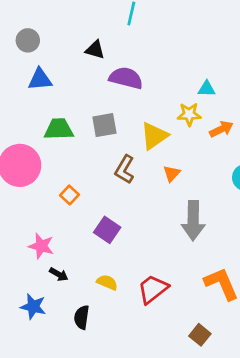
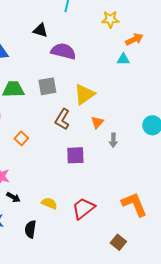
yellow star: (189, 114) -> (110, 19), moved
orange arrow: (221, 129) -> (134, 39), moved
gray arrow: (193, 221) -> (113, 140), moved, size x0.5
purple square: (107, 230) -> (75, 155), moved, turned -36

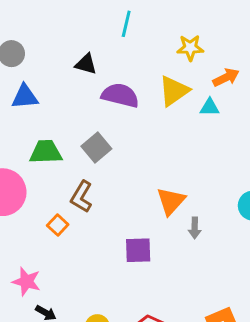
gray square: (47, 86) -> (96, 147), turned -30
yellow triangle: (84, 94) -> (174, 91), moved
brown L-shape: (62, 119) -> (82, 197), moved
orange triangle: (97, 122) -> (171, 201), size x1.5

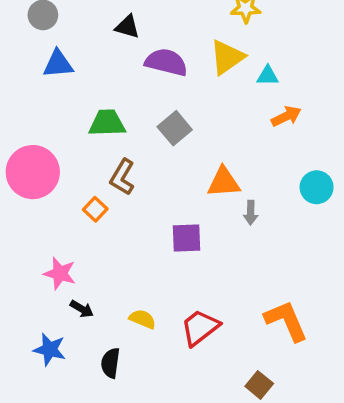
orange arrow: (226, 77) -> (286, 116), moved
gray square: (96, 147) -> (175, 128), moved
green trapezoid: (46, 152) -> (107, 123), moved
orange triangle: (171, 201) -> (224, 182), turned 44

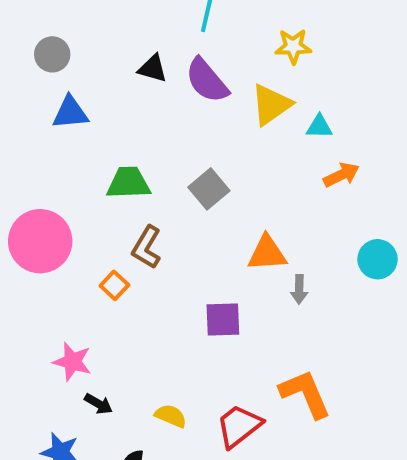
purple semicircle: (166, 62) -> (207, 81), moved, turned -144
orange L-shape: (286, 321) -> (305, 394), moved

